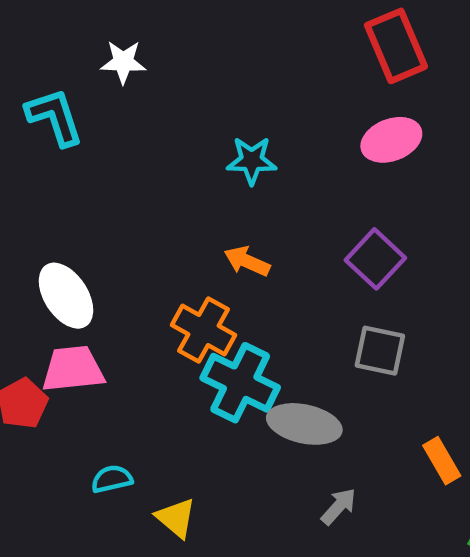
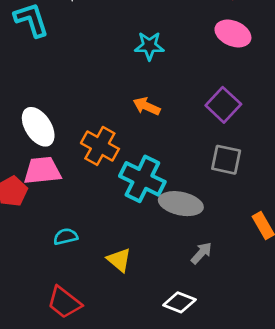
pink ellipse: (391, 140) -> (233, 33), turned 44
orange cross: (203, 330) -> (100, 146), moved
yellow triangle: (176, 518) -> (119, 260), moved

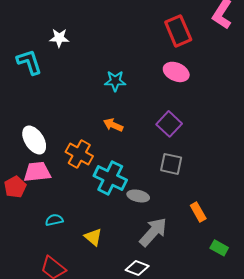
gray ellipse: (181, 204) -> (138, 196), size x0.7
gray arrow: (201, 253) -> (153, 232), size x1.8

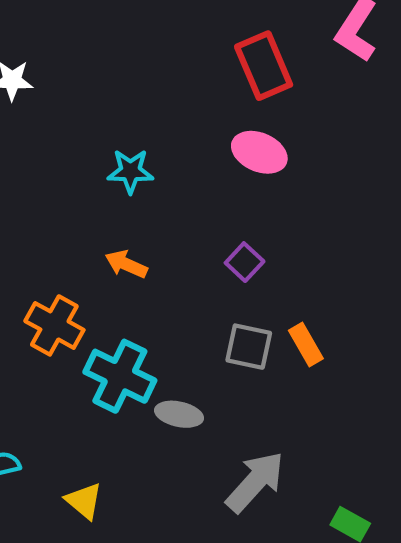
purple square: (169, 124) -> (245, 262), size x0.7
orange rectangle: (198, 212) -> (306, 344), moved
gray arrow: (153, 232) -> (255, 482), moved

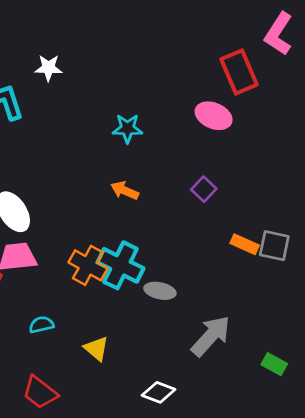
red rectangle: (264, 66) -> (239, 72), moved
orange cross: (54, 325) -> (88, 265), moved
orange rectangle: (306, 344) -> (245, 244), turned -36
gray square: (249, 347) -> (274, 246), moved

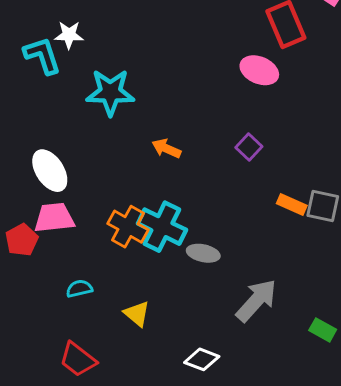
white star: (48, 68) -> (69, 35), moved
cyan star: (127, 128) -> (110, 92), moved, size x1.5

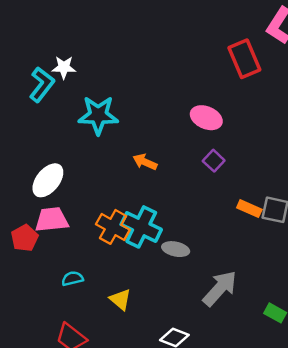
cyan L-shape: (42, 56) -> (42, 85), turned 56
pink ellipse: (259, 70) -> (206, 118), moved
white ellipse: (50, 171) -> (48, 180), turned 72

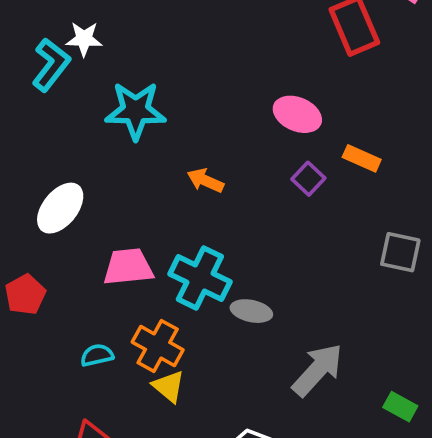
orange rectangle: (249, 209) -> (362, 158), moved
pink trapezoid: (52, 220) -> (128, 267), moved
orange cross: (113, 227) -> (158, 346), moved

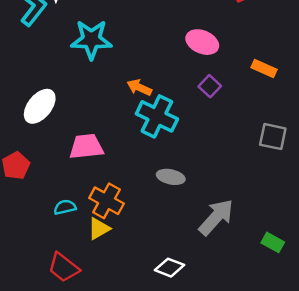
orange rectangle: (362, 158) -> (264, 69), moved
cyan cross: (200, 278) -> (157, 116), moved
yellow triangle: (169, 386) -> (99, 229), moved, turned 50

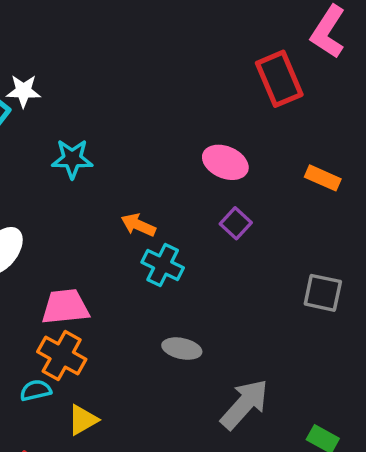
cyan star: (91, 40) -> (72, 159), size x0.7
orange rectangle: (264, 69) -> (323, 178), moved
cyan cross: (157, 116) -> (163, 265), size x0.7
orange cross: (106, 201) -> (62, 355), moved

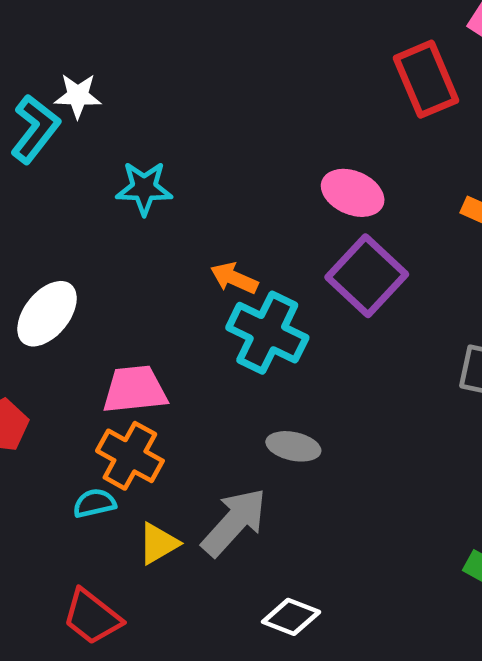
purple square: (236, 223) -> (367, 276), size x1.8
cyan cross: (163, 265) -> (267, 333), size x1.4
gray arrow: (244, 404) -> (234, 522), moved

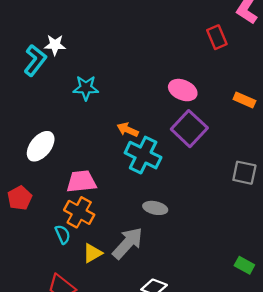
red rectangle: (426, 79) -> (217, 37), size x0.7
cyan semicircle: (94, 503) -> (63, 234), turned 78

